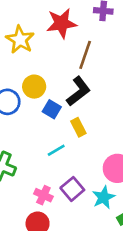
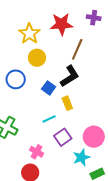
yellow circle: (34, 87) -> (37, 58), moved
purple square: (72, 189) -> (63, 137), moved

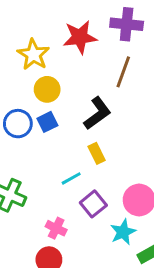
purple cross: (94, 18) -> (127, 24), size x1.5
brown line: (77, 49) -> (123, 72), moved
blue square: (49, 88) -> (47, 122), moved, turned 32

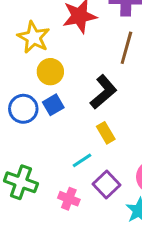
pink cross: (56, 228) -> (69, 199), moved

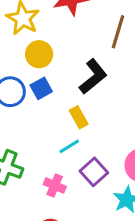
yellow rectangle: (106, 133) -> (79, 117), moved

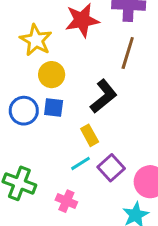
blue square: (41, 88) -> (54, 108), turned 36
purple square: (94, 172) -> (111, 168), moved

